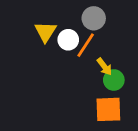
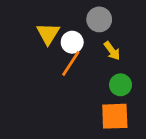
orange line: (86, 45) -> (71, 64), moved
yellow arrow: (104, 67) -> (112, 51), moved

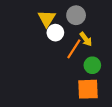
yellow triangle: (48, 34) -> (47, 18), moved
orange line: (71, 64) -> (74, 49), moved

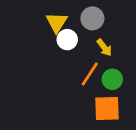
orange line: (74, 49) -> (90, 74), moved

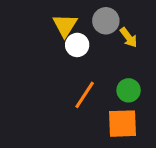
yellow arrow: (104, 48) -> (129, 37), moved
orange line: (90, 74) -> (85, 95), moved

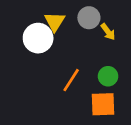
white circle: (77, 45) -> (38, 38), moved, size x1.5

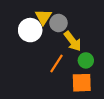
gray circle: (89, 18) -> (58, 23), moved
yellow arrow: (108, 32) -> (73, 41), moved, size x1.5

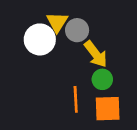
green circle: (86, 60) -> (102, 79), moved
orange line: (56, 63) -> (76, 99), moved, turned -36

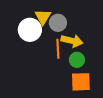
yellow arrow: (96, 54) -> (72, 41), turned -40
orange line: (76, 99) -> (58, 49), moved

